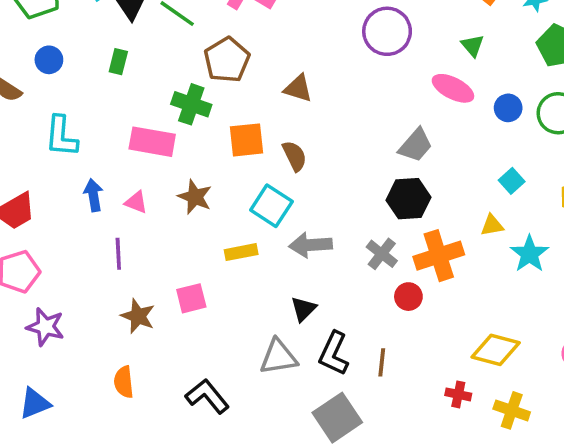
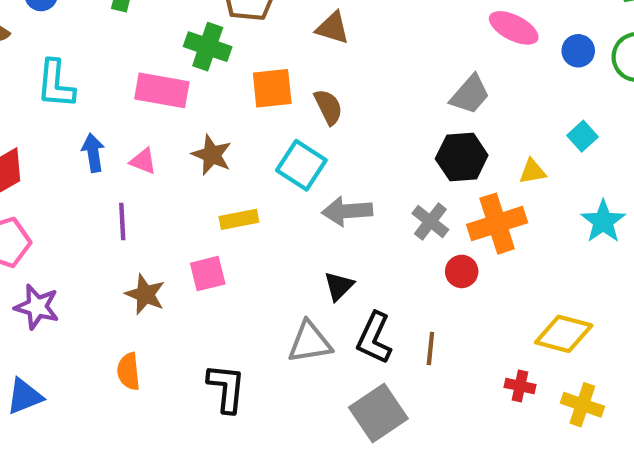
yellow triangle: (492, 225) -> (532, 172), moved
yellow rectangle: (241, 252) -> (239, 219), moved
black L-shape: (207, 396) -> (226, 388), turned 45

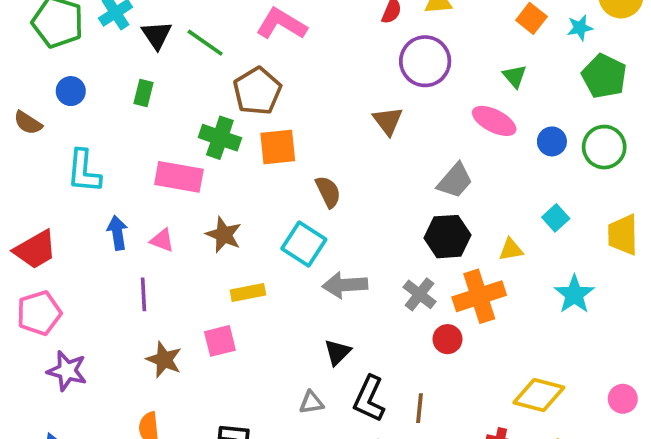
brown triangle: (333, 28) -> (388, 121), moved, turned 36
orange square: (272, 88) -> (278, 147), moved
gray triangle: (310, 342) -> (311, 403), size x0.6

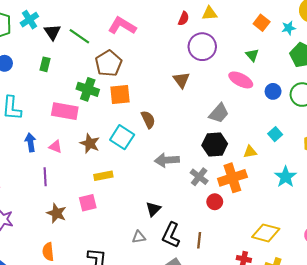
cyan square: (304, 244) -> (122, 137), moved
gray arrow: (345, 285) -> (167, 160), moved

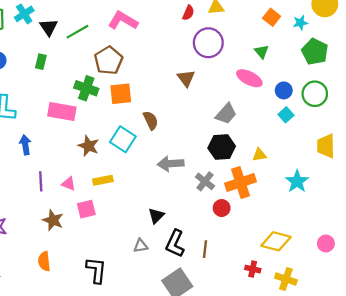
green line: (79, 36) -> (77, 32), turned -65
cyan square: (275, 134) -> (286, 115), moved
pink triangle: (55, 147) -> (69, 184), moved

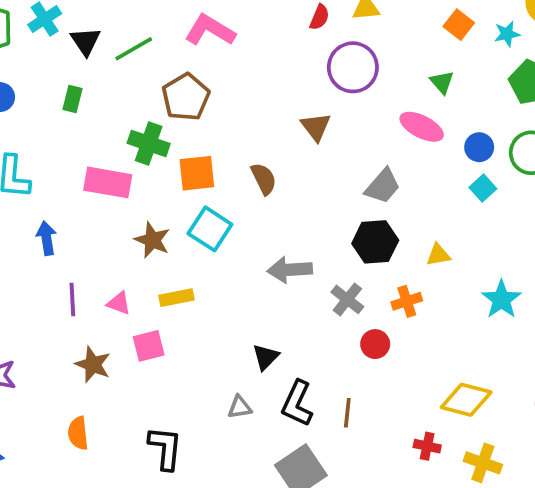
orange square: (121, 94) -> (197, 173), moved
brown semicircle: (151, 120) -> (264, 179), moved
orange cross: (240, 183) -> (407, 301), size x0.6

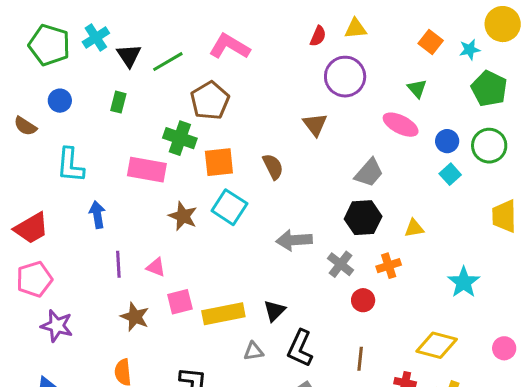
yellow rectangle: (176, 298) -> (223, 314), moved, size x1.5
cyan star: (501, 299) -> (464, 282), moved
brown line: (347, 413) -> (360, 359), moved

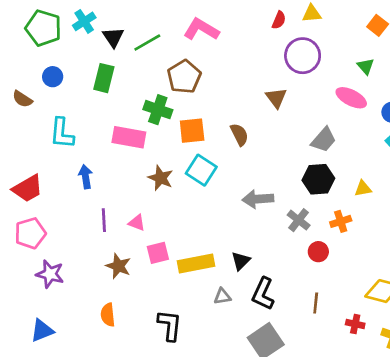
green rectangle: (118, 102) -> (104, 78), size x1.5

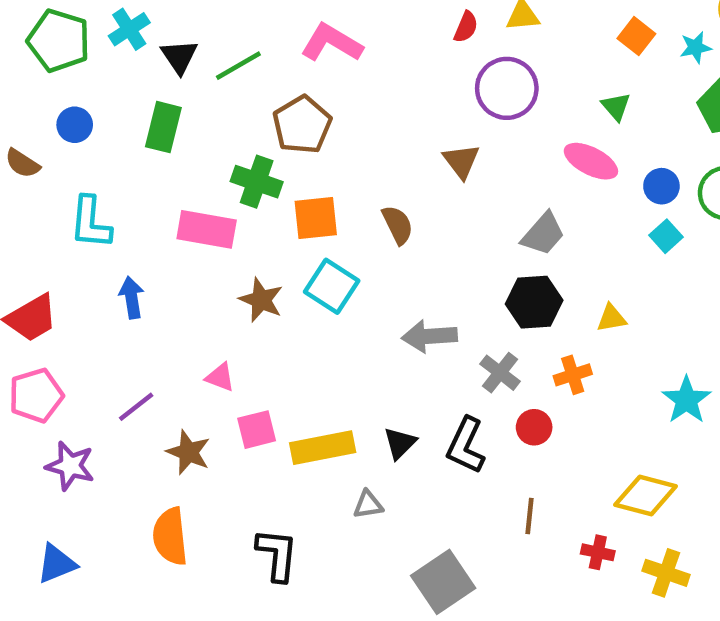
purple line: (104, 220) -> (136, 407), moved, turned 55
black L-shape: (263, 294) -> (466, 445), moved
orange semicircle: (108, 315) -> (170, 536), size x1.4

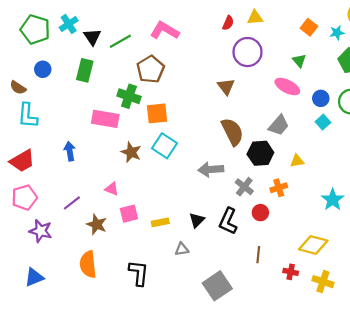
cyan L-shape: (91, 223) -> (28, 116), moved
brown semicircle: (398, 225) -> (232, 132), moved, size x1.5
gray trapezoid: (543, 234) -> (279, 125), moved
yellow rectangle: (323, 448) -> (160, 222), size x0.6

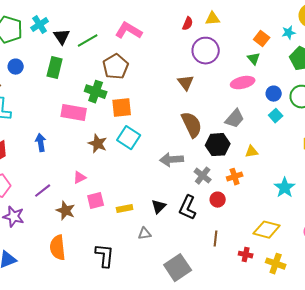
orange square: (309, 27) -> (262, 39), moved
pink ellipse: (287, 87) -> (243, 83), turned -40
pink triangle: (112, 189) -> (80, 178), turned -48

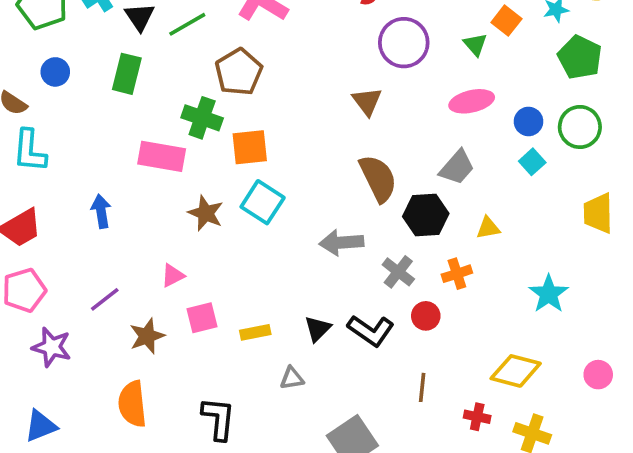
green triangle: (254, 59) -> (475, 44), moved
black L-shape: (188, 208) -> (371, 331), turned -80
brown star: (66, 211) -> (147, 336), turned 30

